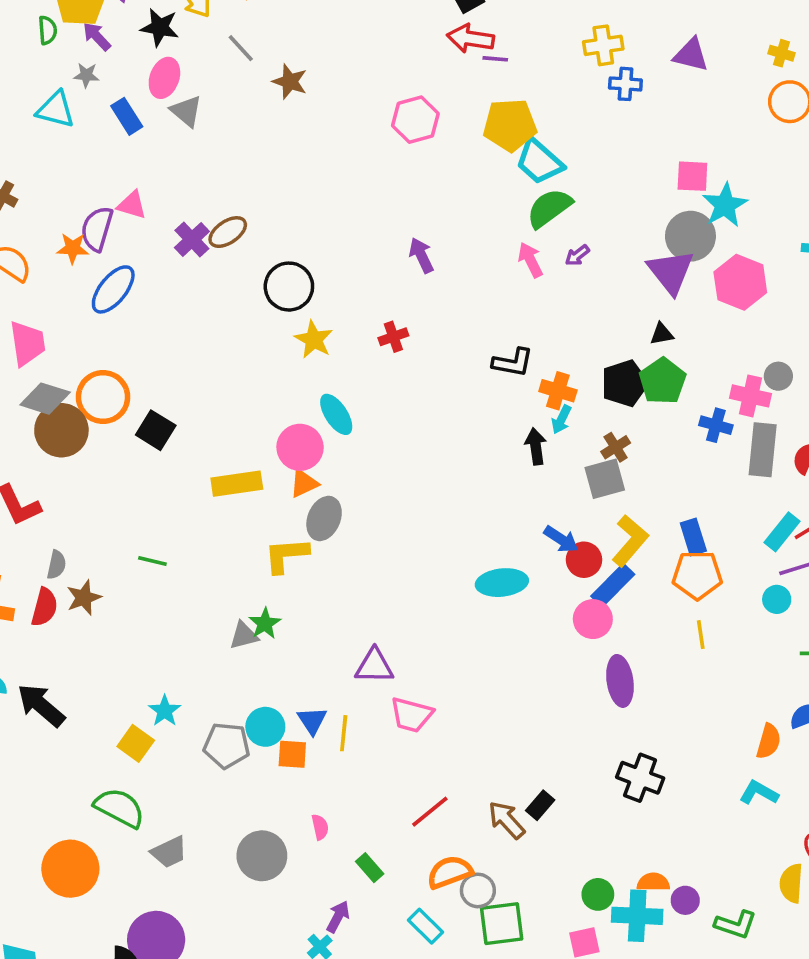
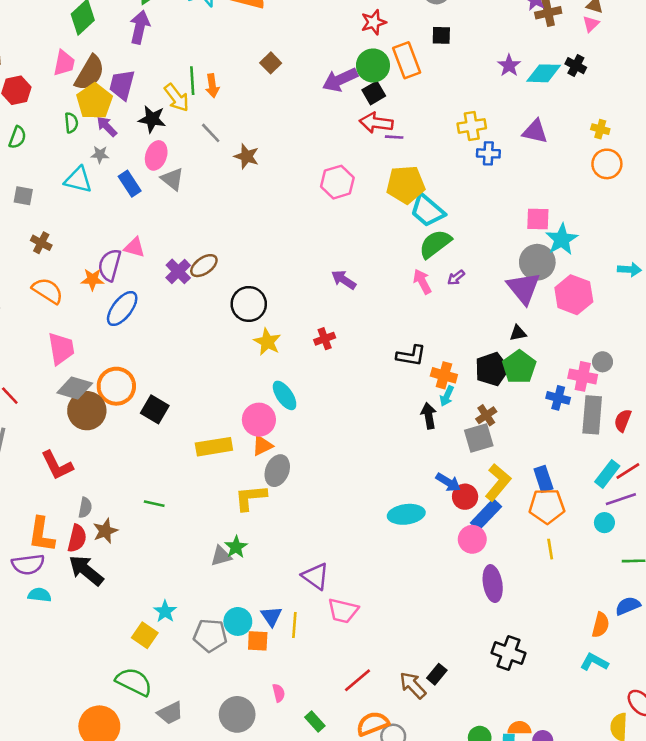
purple arrow: (421, 255) -> (344, 280), turned -30
purple triangle: (374, 666) -> (315, 576), turned 36
black arrow: (41, 705) -> (86, 570), moved

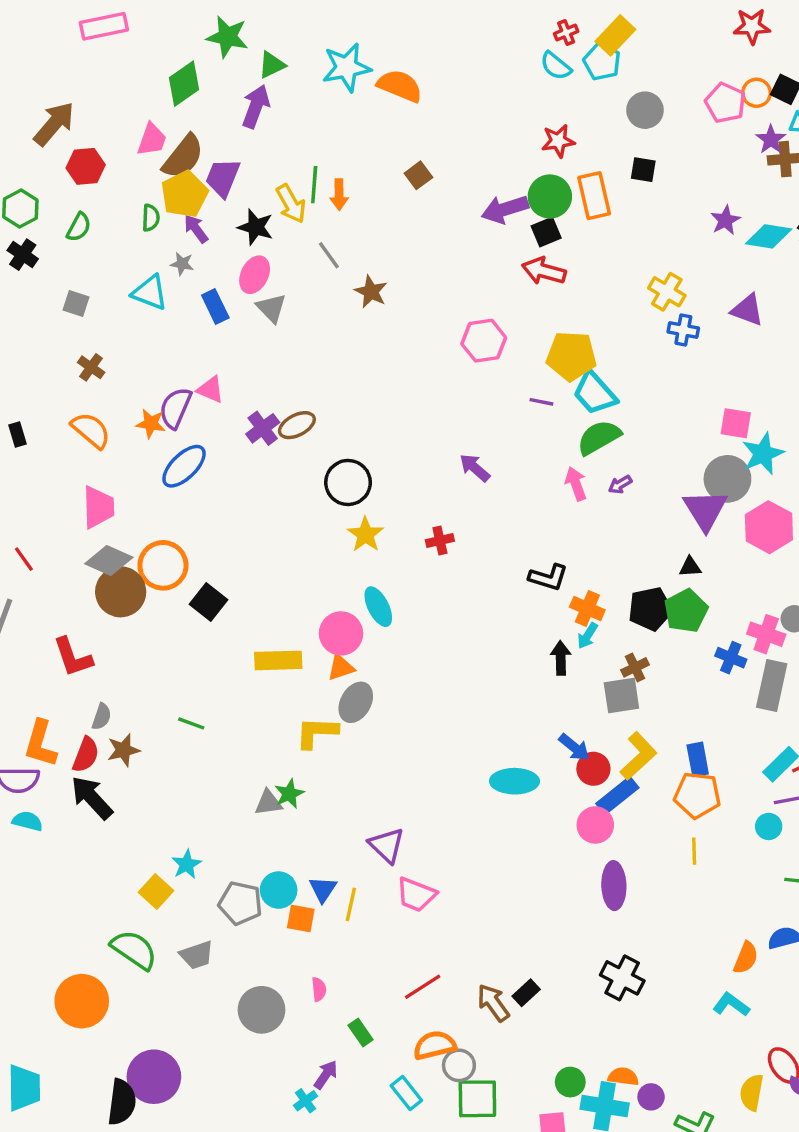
yellow cross: (472, 126) -> (667, 292), turned 32
purple line: (394, 137) -> (541, 402), moved
gray trapezoid: (170, 713) -> (197, 955), moved

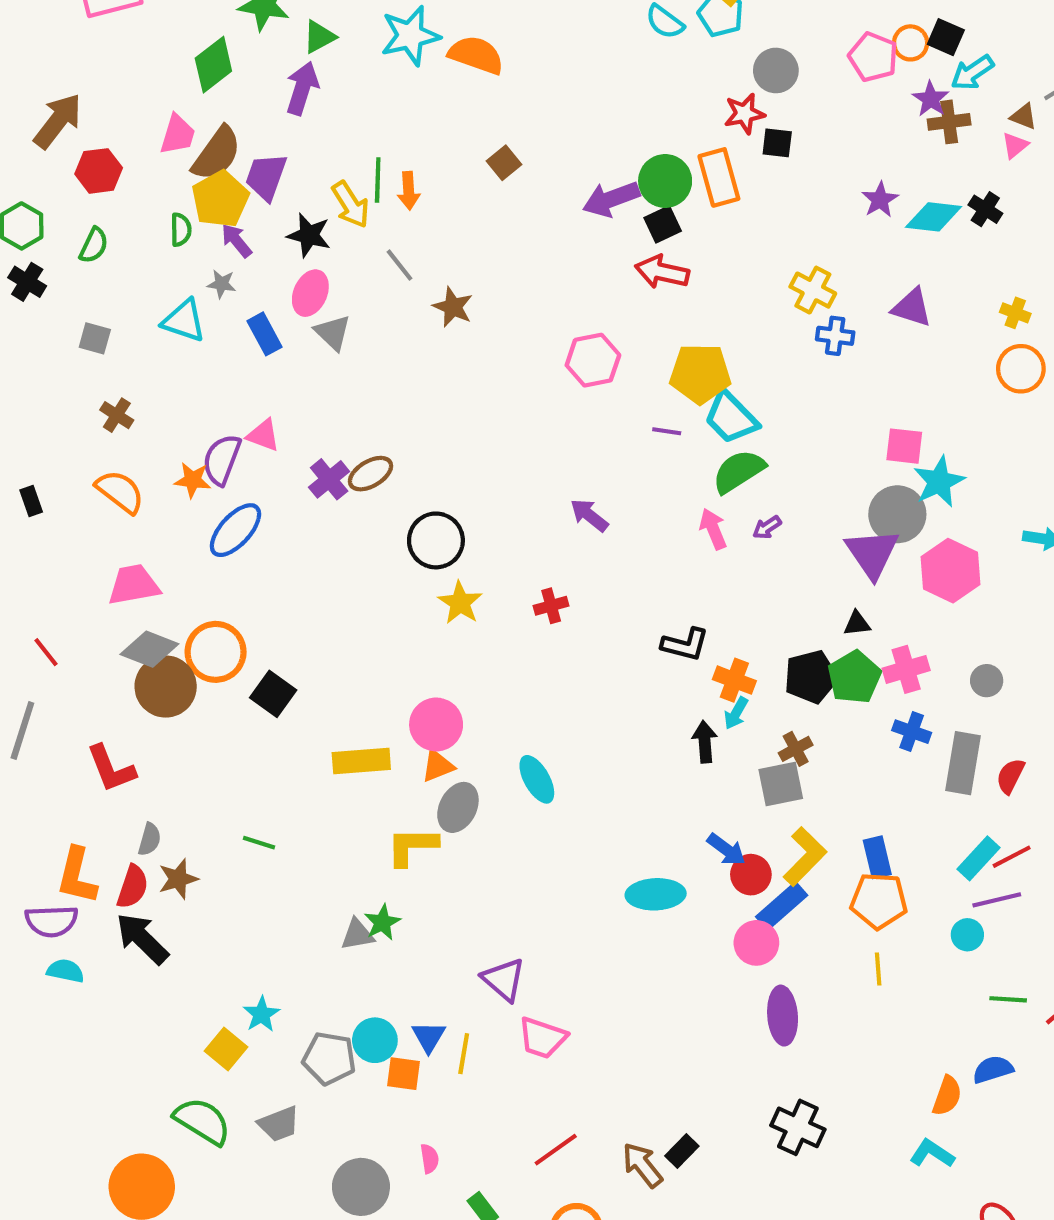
red star: (558, 141) -> (744, 114), moved
pink trapezoid: (98, 507) -> (134, 585), turned -96
cyan ellipse: (378, 607) -> (537, 779), moved
pink cross: (766, 634) -> (906, 669), moved, turned -33

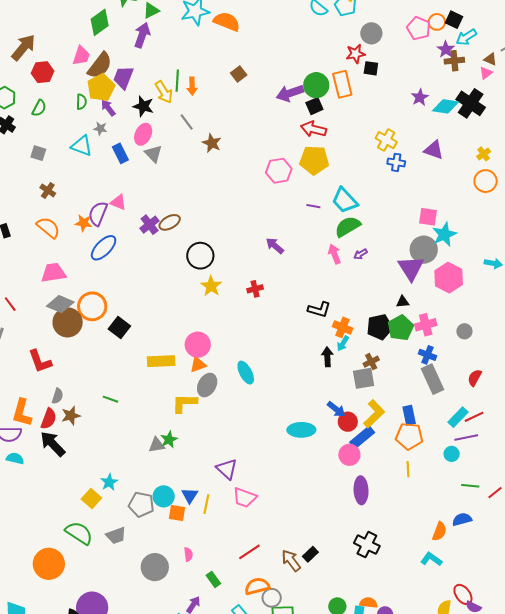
black cross: (985, 209) -> (471, 103), size x1.8
yellow cross: (1015, 313) -> (484, 154), turned 32
yellow pentagon: (700, 374) -> (314, 160), moved
gray rectangle: (963, 763) -> (433, 379), moved, turned -36

